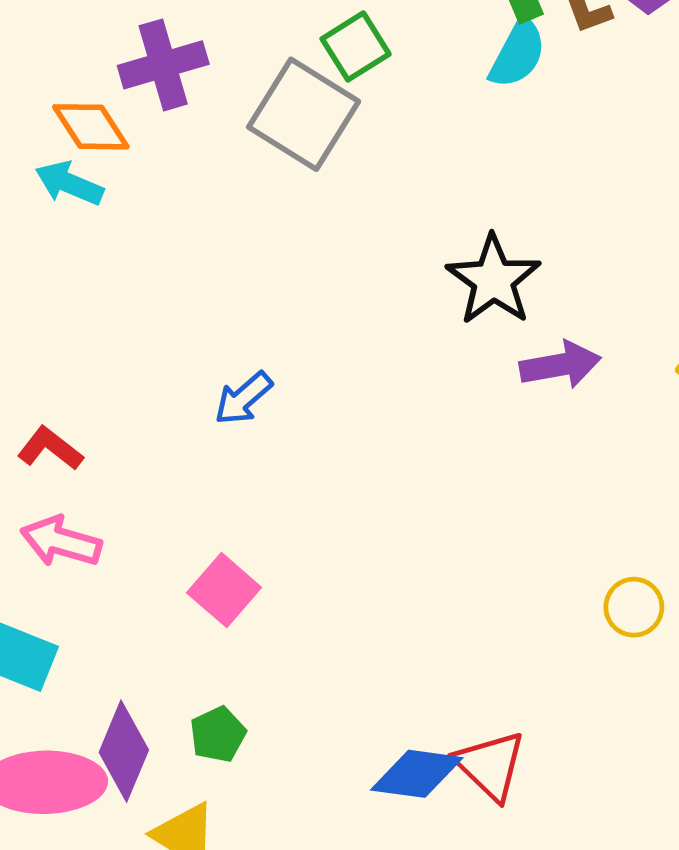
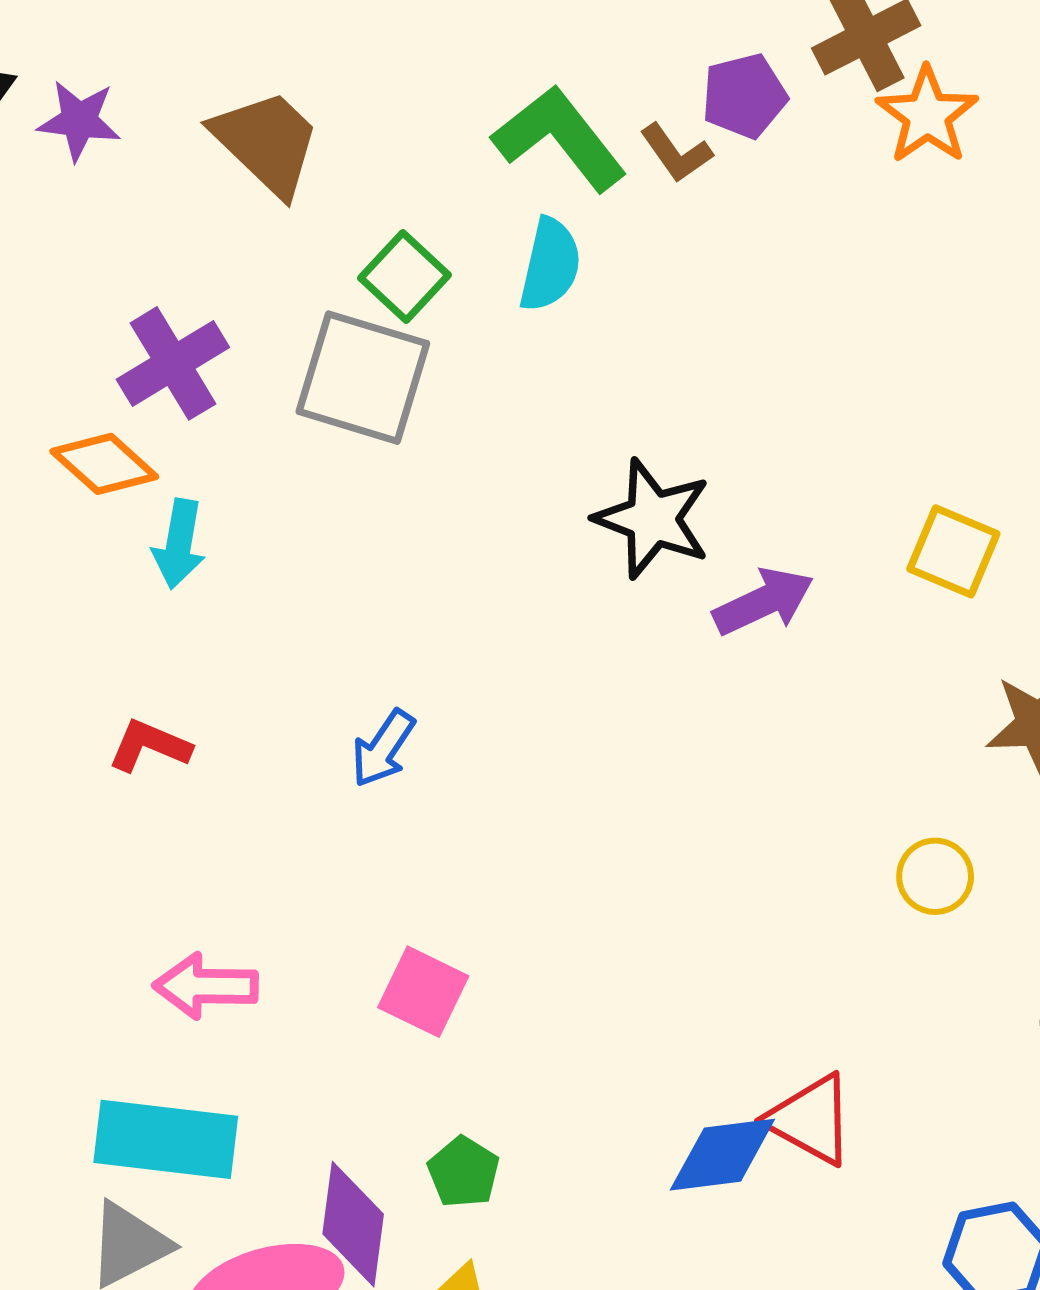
cyan semicircle: (518, 53) -> (550, 265), moved
cyan arrow: (69, 183) -> (179, 544), moved, turned -88
red L-shape: (50, 448) -> (149, 746), moved

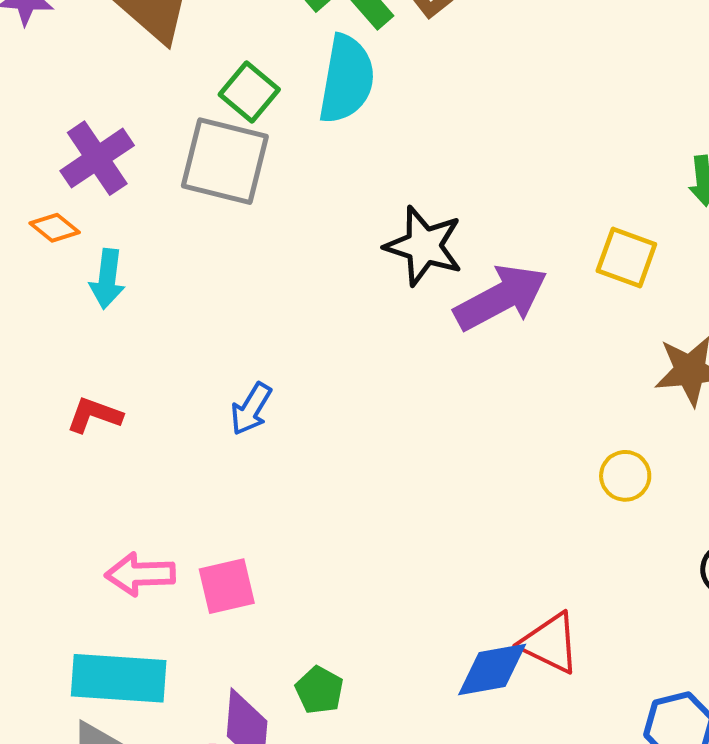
cyan semicircle: (550, 265) -> (347, 79), size x1.4
orange diamond: (104, 464) -> (55, 228), size x0.7
purple arrow: (763, 602) -> (501, 298), size x1.4
pink square: (423, 992) -> (227, 586), moved, turned -36

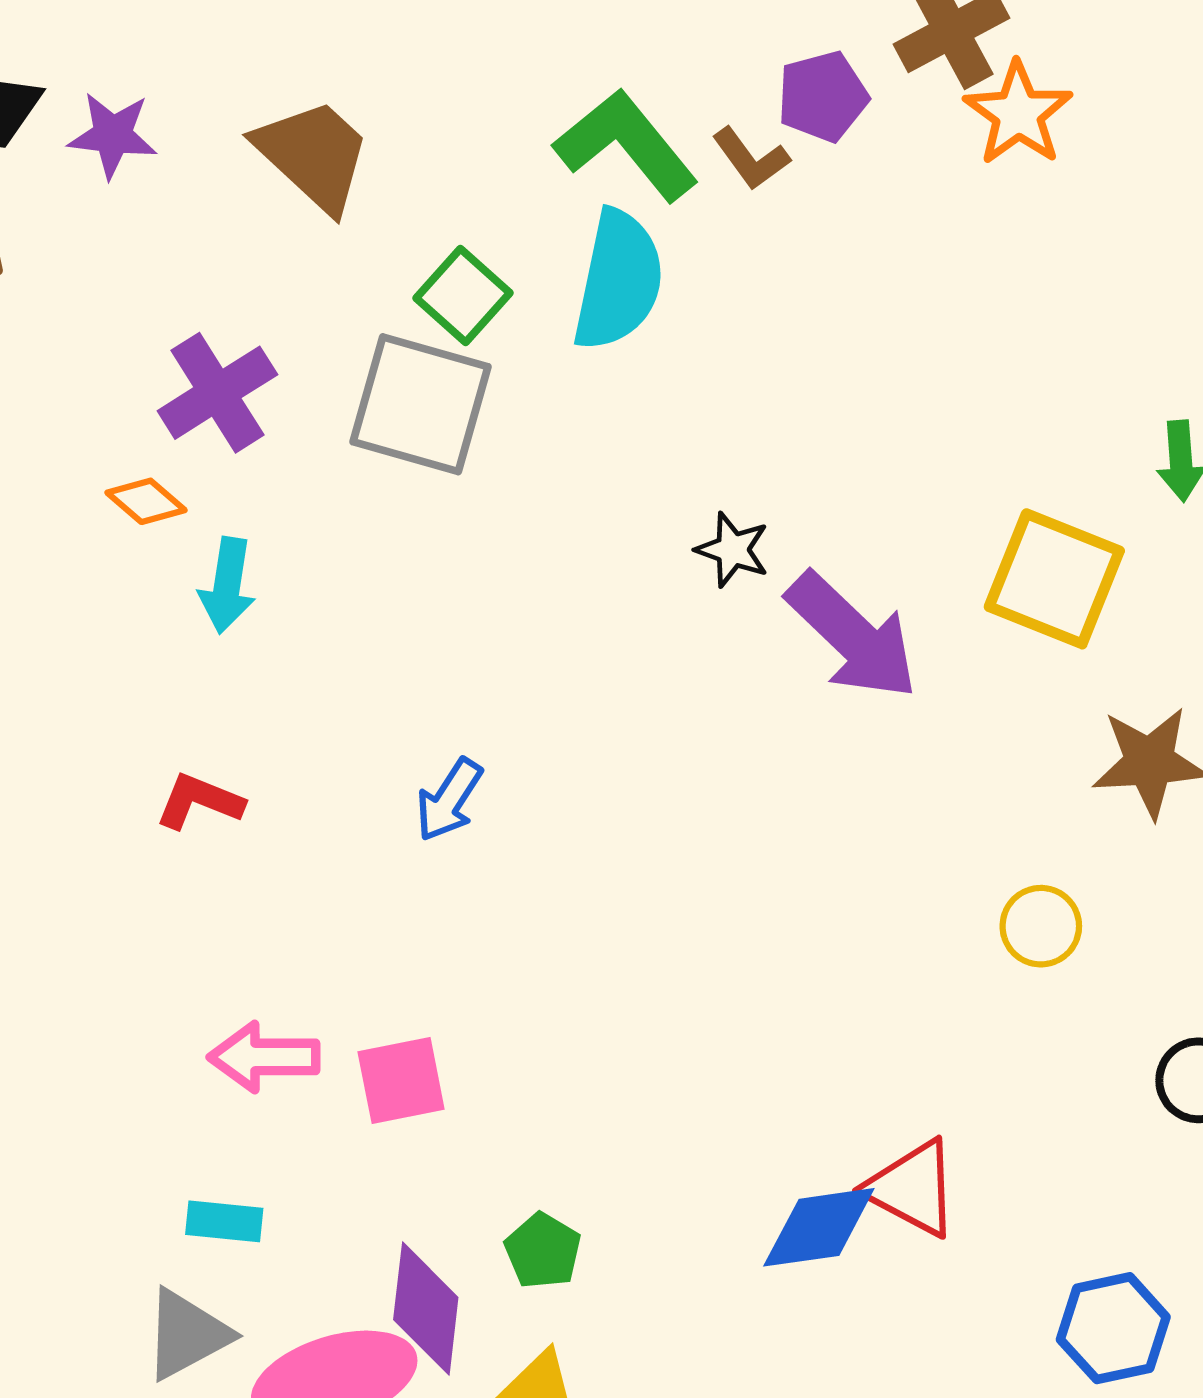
black star: (424, 246) -> (733, 550), size x0.6
yellow square: (626, 257) -> (1054, 579), size x1.4
purple arrow: (501, 298) -> (852, 636), turned 70
cyan rectangle: (119, 678) -> (224, 1221), size x0.5

